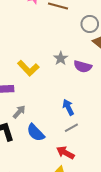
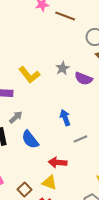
gray line: (71, 128) -> (80, 139), moved
red arrow: (65, 153) -> (58, 162), turned -30

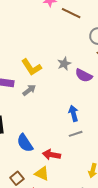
gray arrow: (16, 117) -> (29, 90), moved
blue arrow: (65, 118) -> (73, 113), moved
blue semicircle: (30, 140) -> (25, 143), moved

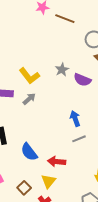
yellow triangle: (42, 174) -> (48, 181), turned 49

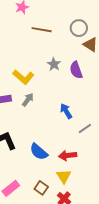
brown line: (65, 19) -> (42, 30), moved
purple semicircle: (82, 80) -> (76, 70), turned 60
blue arrow: (75, 119) -> (66, 111), moved

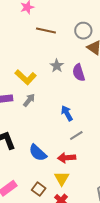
gray line: (85, 129) -> (76, 135), moved

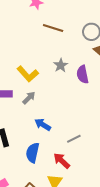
blue arrow: (67, 113) -> (43, 125), moved, turned -35
blue semicircle: (38, 153) -> (33, 153), turned 54
red arrow: (67, 158) -> (62, 161), turned 42

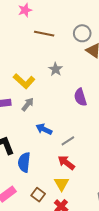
purple semicircle: (83, 74) -> (80, 97), moved
gray line: (74, 139) -> (68, 141), moved
blue semicircle: (33, 153) -> (24, 162), moved

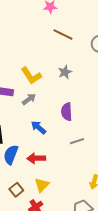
purple semicircle: (80, 97) -> (67, 112), moved
gray line: (68, 141) -> (77, 141), moved
red arrow: (66, 163) -> (36, 158), moved, turned -54

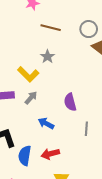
gray star: (65, 72) -> (47, 57), moved
gray line: (77, 141) -> (86, 129), turned -56

